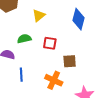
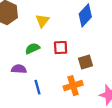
blue diamond: (79, 19) -> (85, 15), turned 40
orange cross: (54, 80) -> (73, 86), turned -30

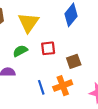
yellow triangle: (42, 21) -> (28, 23), size x1.5
blue line: (37, 87) -> (41, 87), moved

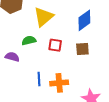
brown square: (74, 61) -> (82, 49), moved

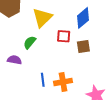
green semicircle: (29, 40) -> (30, 42), turned -32
red square: (55, 45) -> (64, 36), moved

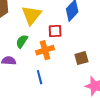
brown square: (83, 46) -> (81, 58), moved
orange cross: (63, 82) -> (45, 50), moved

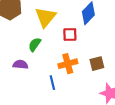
orange cross: (45, 50) -> (68, 64), moved

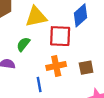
yellow triangle: (45, 17) -> (36, 17), turned 35
red square: (70, 34) -> (60, 36), size x1.5

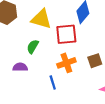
yellow triangle: (36, 17) -> (41, 19), turned 35

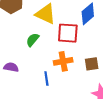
purple semicircle: (20, 67) -> (11, 67), moved

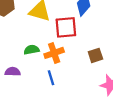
green semicircle: (33, 40) -> (32, 50), moved, turned 48
orange cross: (63, 61) -> (54, 53), moved

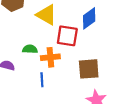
brown square: (95, 55) -> (89, 69), size x1.5

